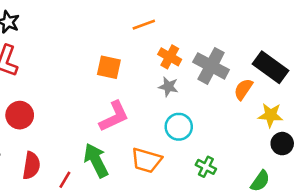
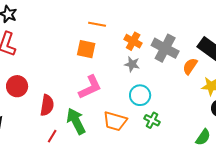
orange line: (144, 25) -> (97, 24), moved, turned 30
red semicircle: (31, 166) -> (47, 105), moved
green cross: (206, 167) -> (152, 120), moved

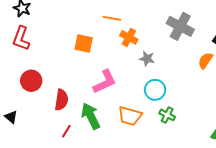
orange cross: (133, 41) -> (129, 37), moved
gray cross: (165, 48) -> (180, 26), moved
orange square: (86, 49) -> (84, 43), moved

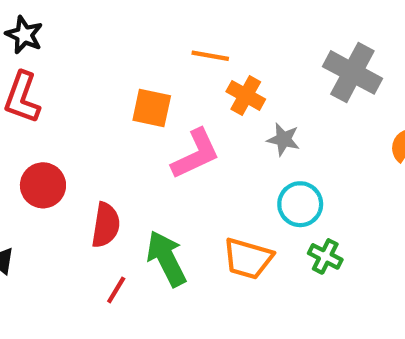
pink L-shape: (105, 82) -> (196, 154), moved

